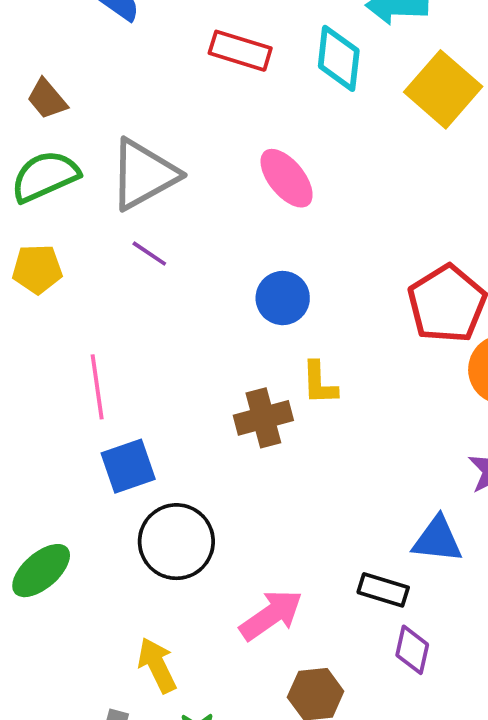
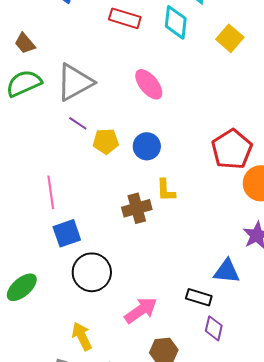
yellow square: (443, 89) -> (230, 38), size x0.7
yellow pentagon: (37, 269) -> (106, 141), moved

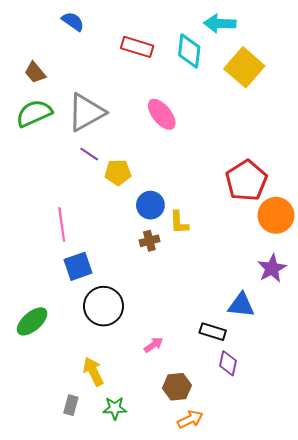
yellow square: (230, 38) -> (244, 67), size x1.4
blue circle: (147, 146) -> (150, 205), moved
brown cross: (137, 208) -> (149, 241), size x0.7
pink arrow: (141, 310) -> (154, 345), size x0.6

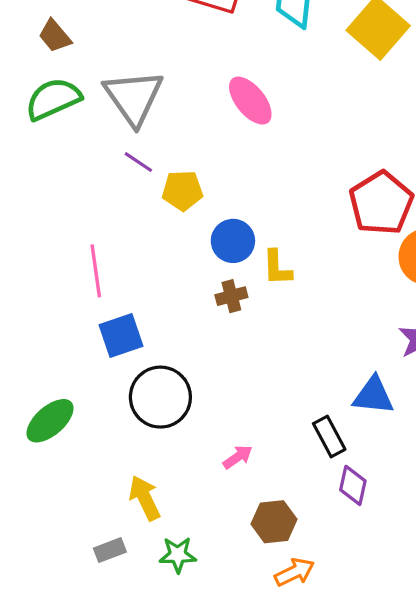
gray triangle: (86, 112) -> (134, 97), turned -36
black rectangle: (213, 332) -> (329, 436), turned 45
gray rectangle: (71, 405) -> (110, 550), turned 54

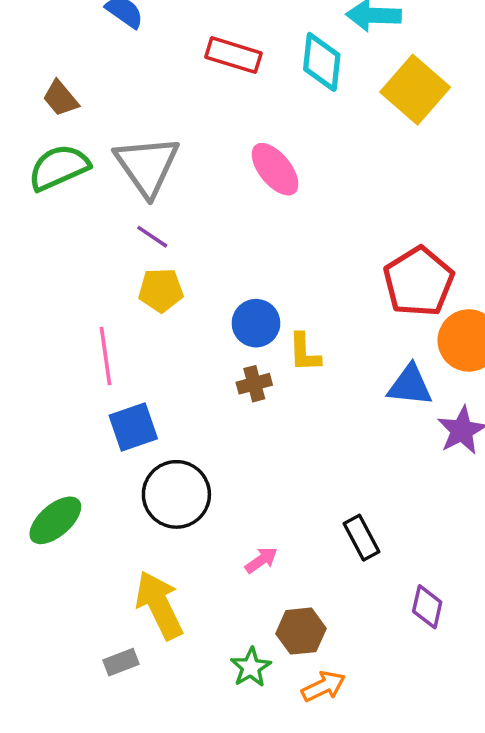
yellow pentagon: (182, 190) -> (161, 290), moved
blue triangle: (373, 395) -> (410, 385), moved
purple diamond: (353, 485) -> (427, 607), moved
yellow arrow: (145, 498) -> (159, 605), size x1.4
green star: (178, 555) -> (251, 667), moved, turned -30

